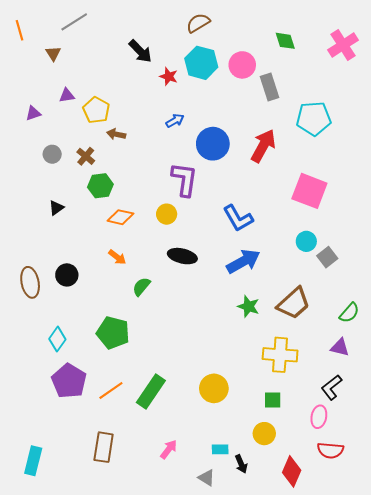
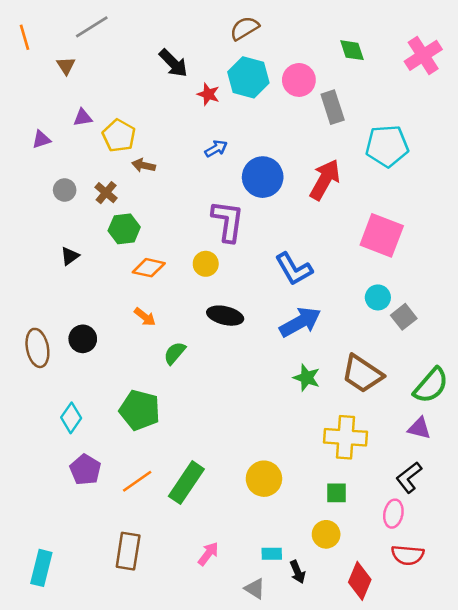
brown trapezoid: (294, 303) -> (362, 374), turned 76
green semicircle: (349, 313) -> (431, 385), size x1.4
purple pentagon: (69, 381) -> (85, 470), size x0.7

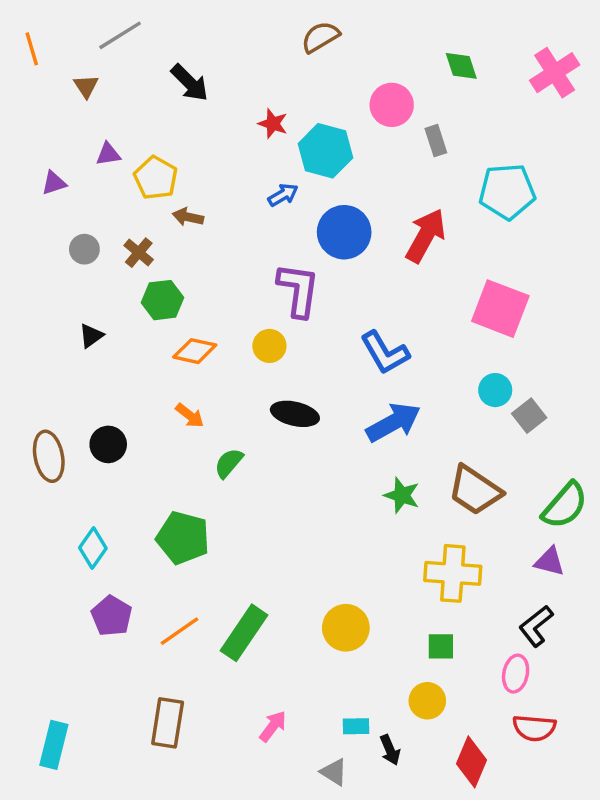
black arrow: (173, 63) -> (190, 83), moved
cyan hexagon: (248, 77) -> (325, 151), moved
gray rectangle: (333, 107) -> (436, 141), size x0.7

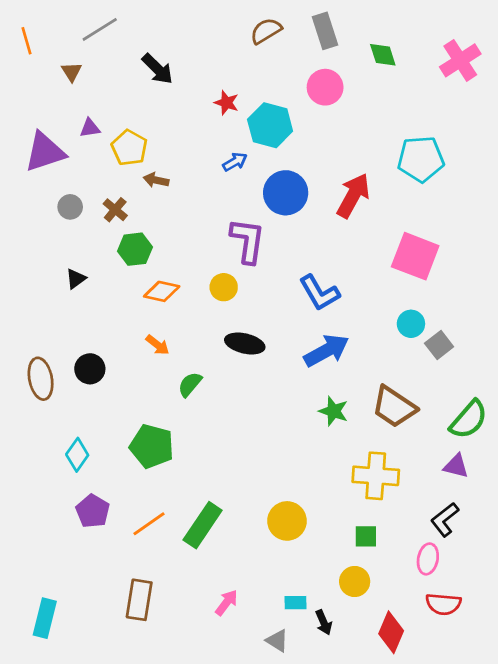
gray rectangle: (436, 141) -> (325, 31), moved, size x1.4
purple triangle: (54, 183) -> (45, 152), size x2.0

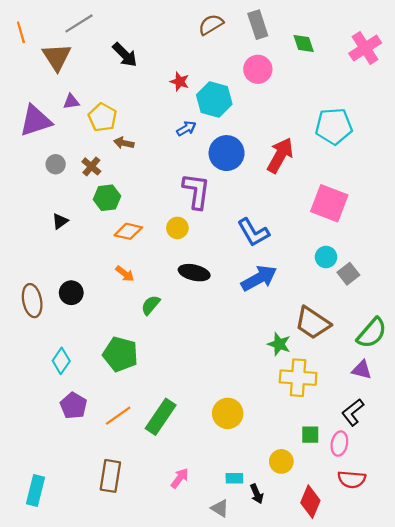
brown triangle: (72, 72) -> (57, 57), size x1.8
green star: (333, 411) -> (279, 344), moved
green square: (366, 536) -> (310, 435), moved

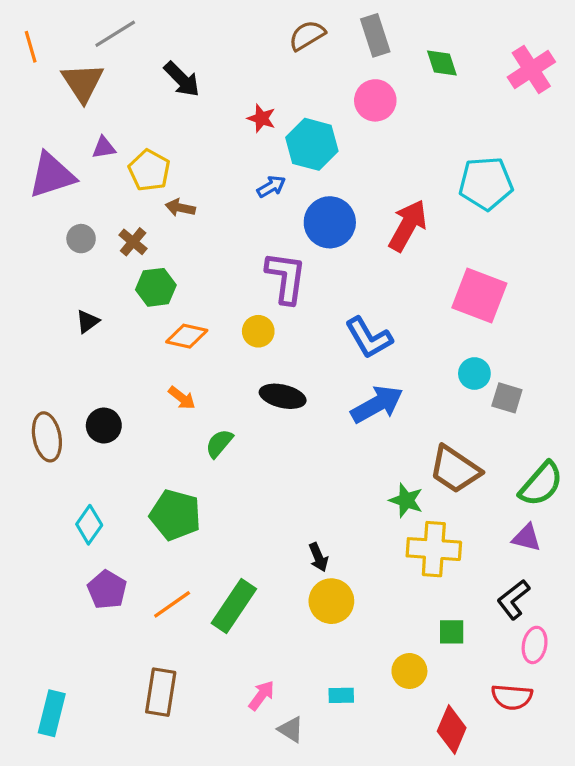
gray square: (348, 274) -> (507, 398), turned -35
pink ellipse: (339, 444) -> (535, 645), moved
black arrow: (257, 494) -> (318, 557), moved
gray triangle: (220, 508) -> (291, 730), moved

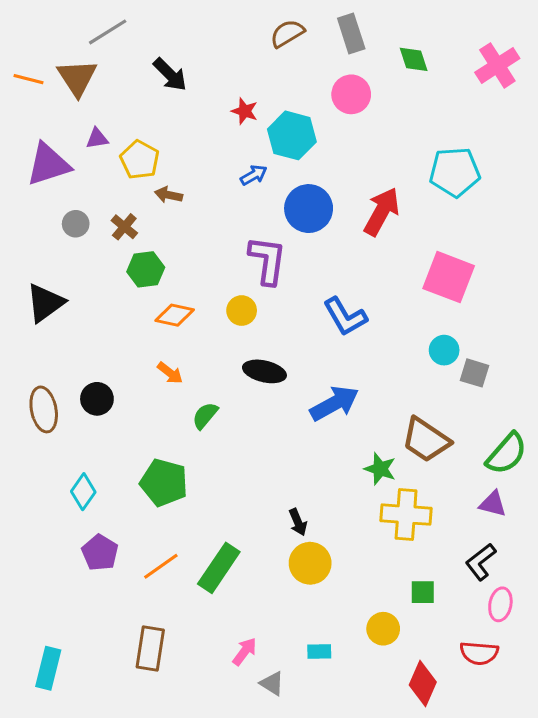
orange line: (31, 47) -> (28, 79), moved, turned -60
black triangle: (88, 321) -> (45, 303), moved, size x1.8
blue arrow: (377, 404) -> (334, 403), moved

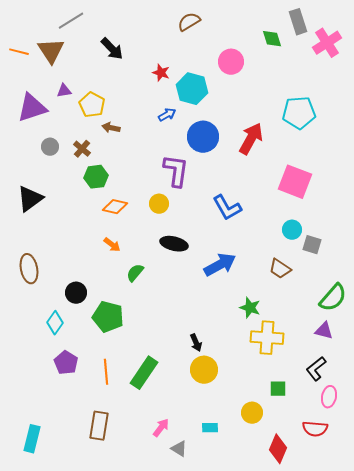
gray rectangle: (351, 33) -> (298, 22), moved
black circle: (97, 399) -> (76, 293), moved
brown trapezoid: (426, 440) -> (280, 269), moved, size x0.7
orange line: (161, 566) -> (106, 372), turned -60

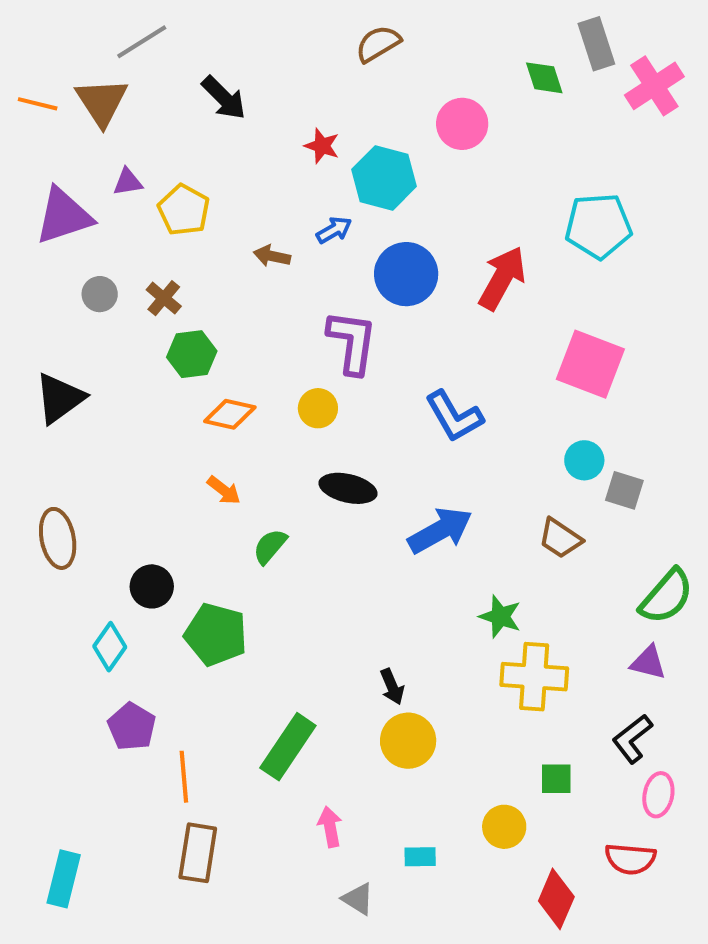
brown arrow: (111, 128) -> (272, 256), moved
orange line: (106, 372) -> (184, 777), moved
pink arrow: (161, 428) -> (330, 827), moved, turned -48

